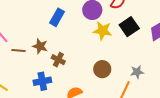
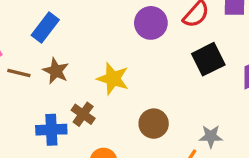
blue rectangle: (57, 17) -> (45, 27), moved
yellow star: (102, 31) -> (113, 79), moved
brown cross: (58, 60) -> (83, 114), moved

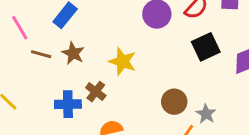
brown circle: (154, 124) -> (174, 102), moved
gray star: (211, 136) -> (206, 114), turned 30

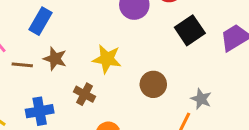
brown circle: (174, 102) -> (153, 84), moved
blue cross: (68, 104) -> (40, 111), moved

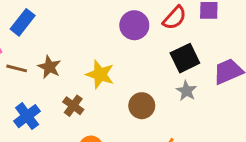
blue rectangle: (40, 21) -> (23, 22), moved
gray star: (201, 99) -> (186, 91), moved
blue cross: (40, 111) -> (27, 116), turned -35

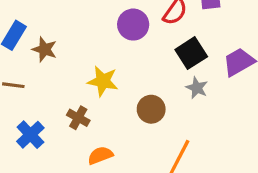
brown star: (49, 67) -> (44, 49), moved

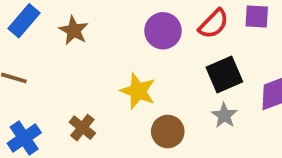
brown star: (44, 49) -> (74, 30), moved
yellow star: (103, 81) -> (138, 91), moved

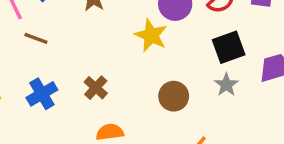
yellow star: (138, 91) -> (151, 35), moved

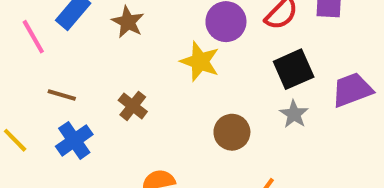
brown line: (36, 38) -> (62, 95), moved
brown cross: (96, 88) -> (133, 106), moved

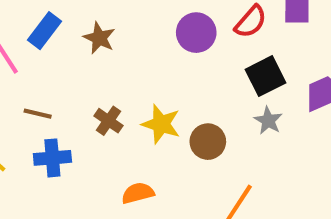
yellow star: (200, 61) -> (161, 124), moved
blue cross: (74, 140) -> (52, 158), turned 33

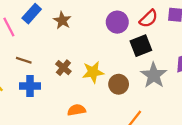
black square: (266, 76) -> (141, 46), moved
gray star: (268, 121) -> (154, 75), size x1.6
yellow star: (161, 124) -> (93, 72), turned -30

